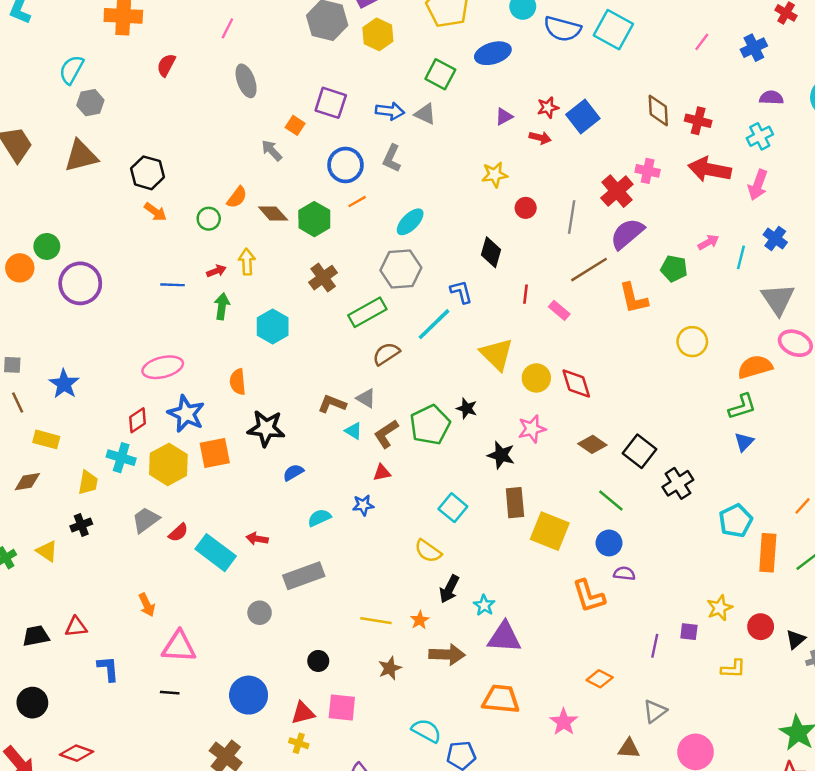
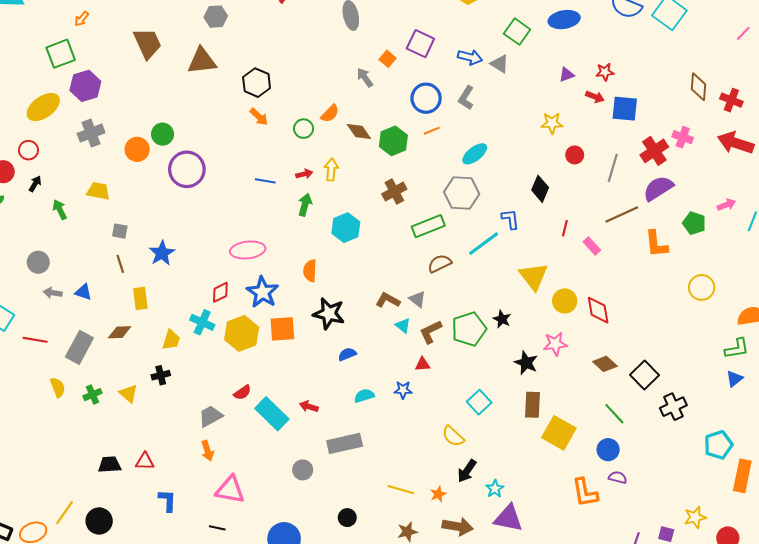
blue square: (583, 117) -> (625, 109), moved, turned 36
yellow rectangle: (46, 439) -> (140, 298), turned 60
gray trapezoid: (146, 520) -> (210, 416), moved

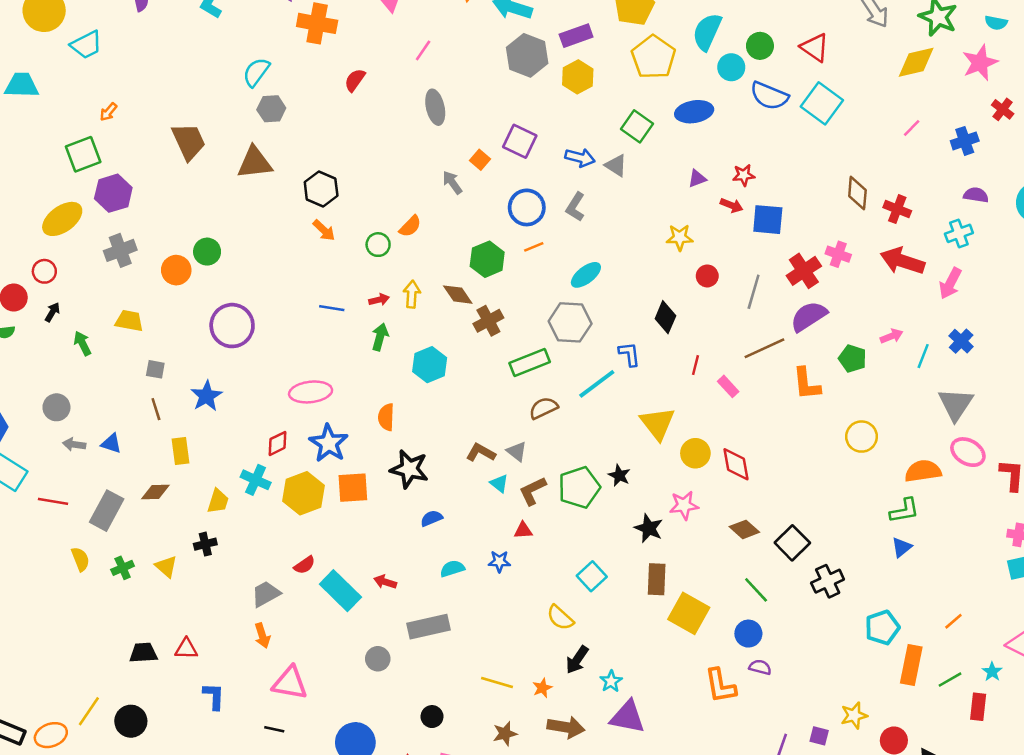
brown diamond: (359, 132) -> (458, 295), moved
purple circle: (187, 169) -> (232, 326), moved

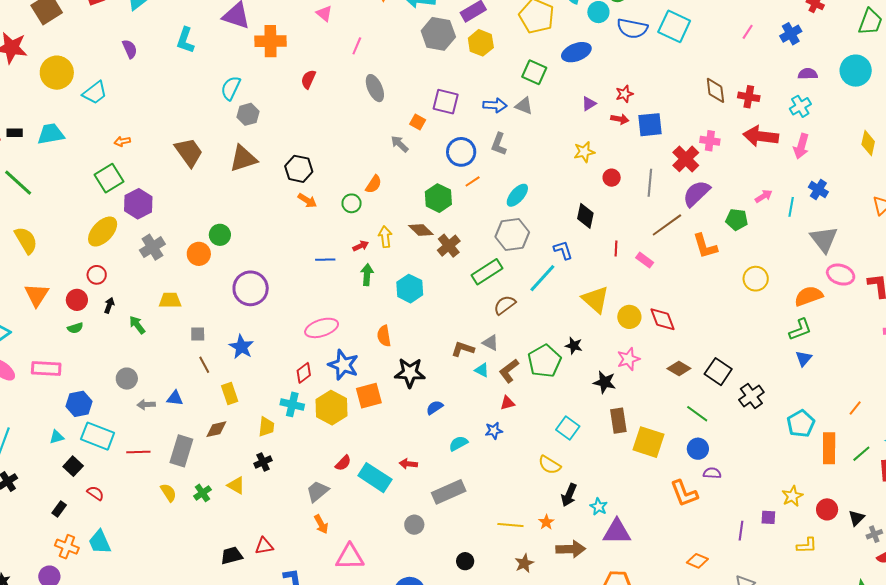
orange arrow: (109, 112) -> (122, 141), turned 49

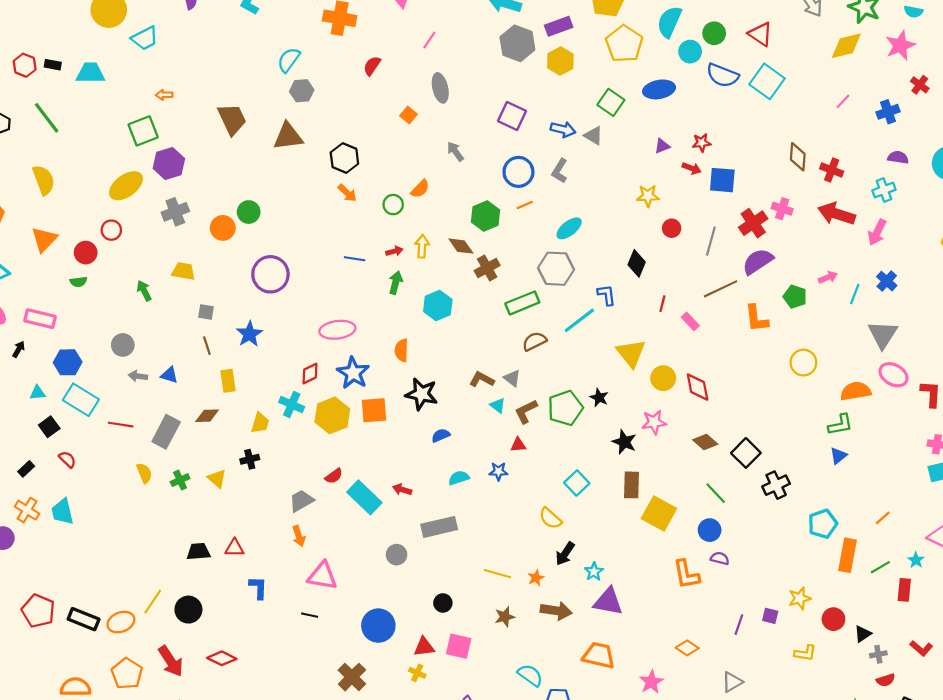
orange square: (418, 122) -> (409, 115), moved
black arrow: (109, 305) -> (19, 349), moved

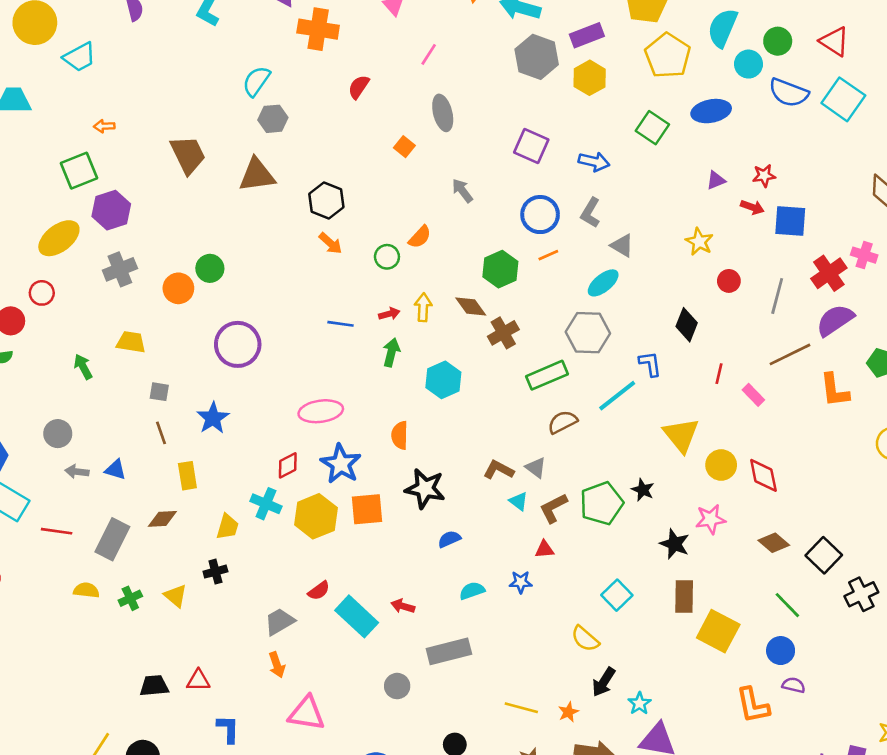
gray triangle: (593, 136) -> (622, 246), moved
yellow star: (648, 196) -> (699, 242), turned 30
yellow semicircle: (144, 473) -> (86, 590), turned -60

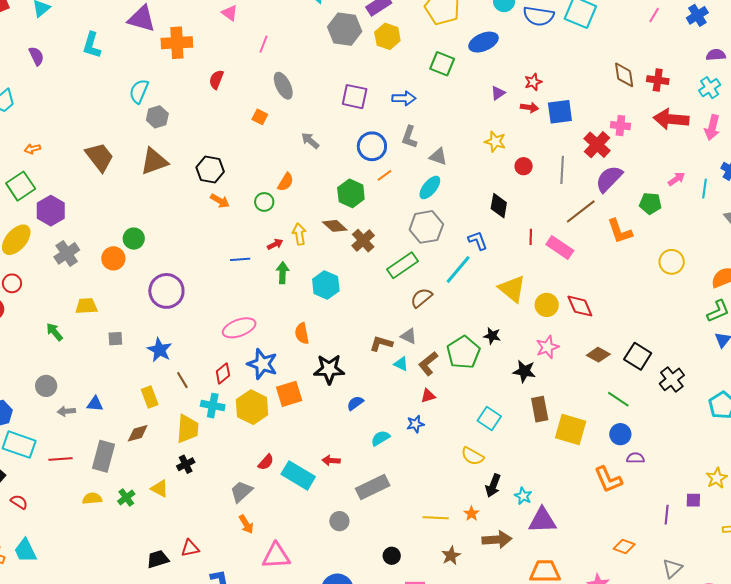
pink rectangle: (753, 395) -> (560, 247), size x1.5
brown line: (161, 433) -> (182, 380), moved
yellow trapezoid: (227, 527) -> (188, 429), size x1.4

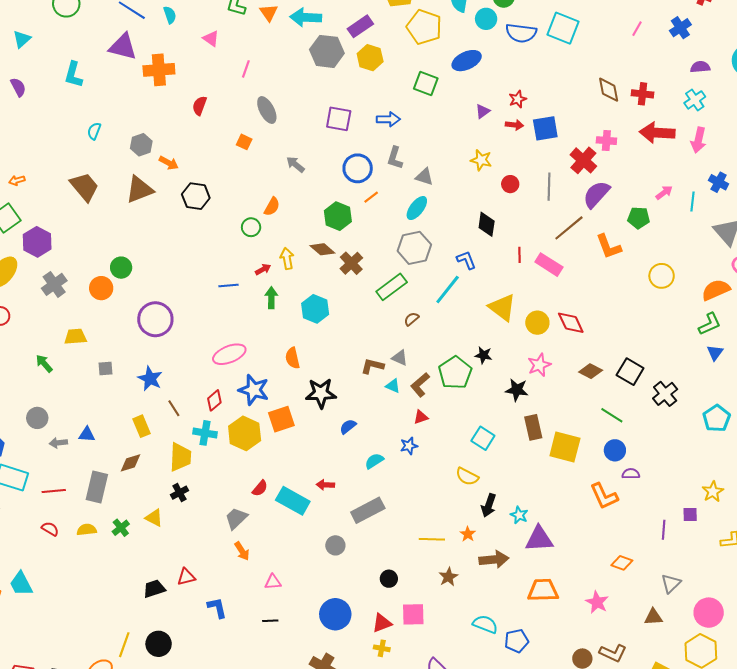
cyan semicircle: (139, 91) -> (94, 131), moved, size x0.7
orange arrow: (220, 201) -> (169, 163), moved
brown semicircle: (421, 298) -> (411, 319), size x0.7
red semicircle: (19, 502) -> (50, 529), moved
pink triangle: (276, 556) -> (273, 582), size x0.6

